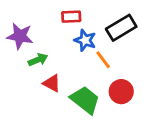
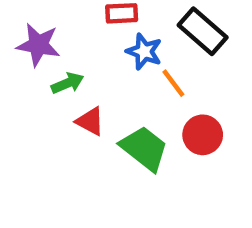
black rectangle: (121, 28) -> (203, 31), turned 72

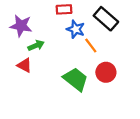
red triangle: (90, 121) -> (24, 65), moved

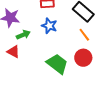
blue star: (76, 29) -> (49, 26), moved
orange line: (91, 45) -> (84, 35), moved

